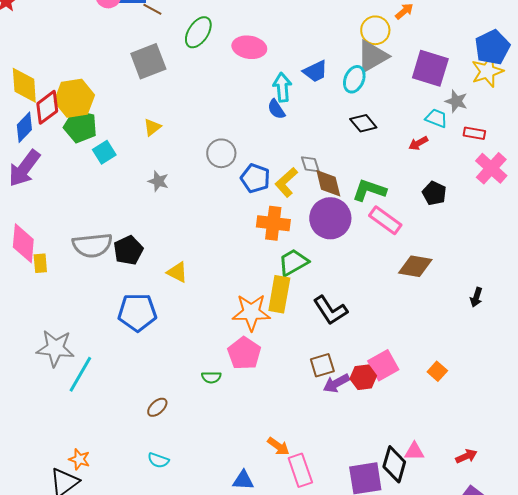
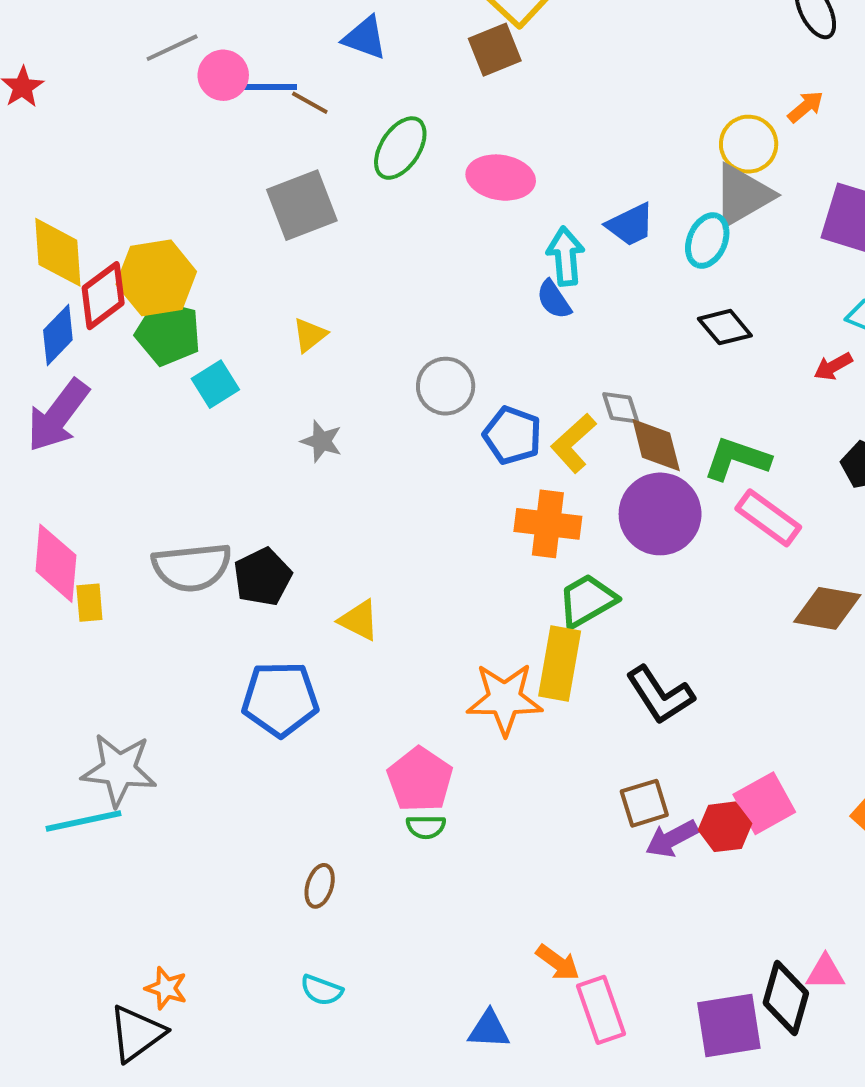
pink pentagon: (244, 353) -> (420, 780), moved
cyan line: (80, 374) -> (84, 821), moved, turned 48
brown ellipse: (157, 407) -> (320, 886), turned -30

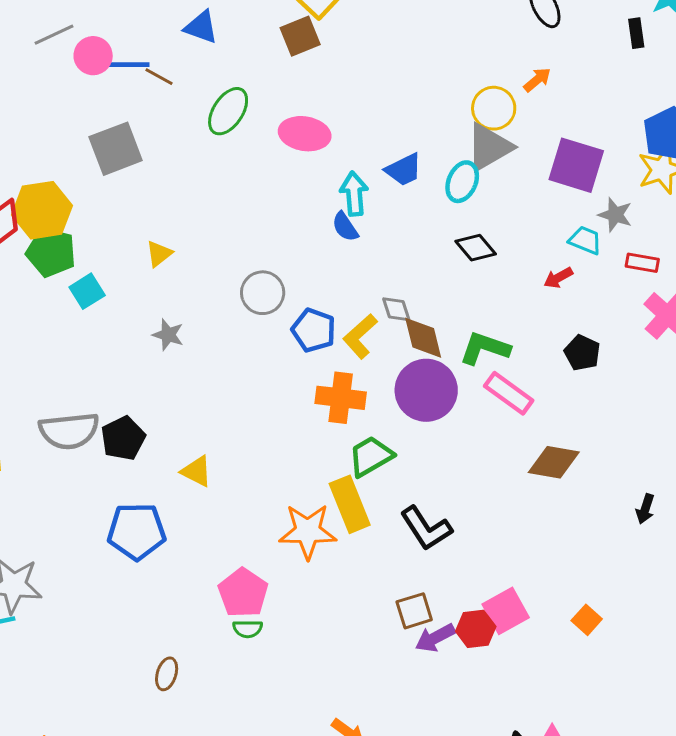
gray square: (302, 205) -> (116, 149), moved
yellow rectangle: (560, 664) -> (350, 504), turned -32

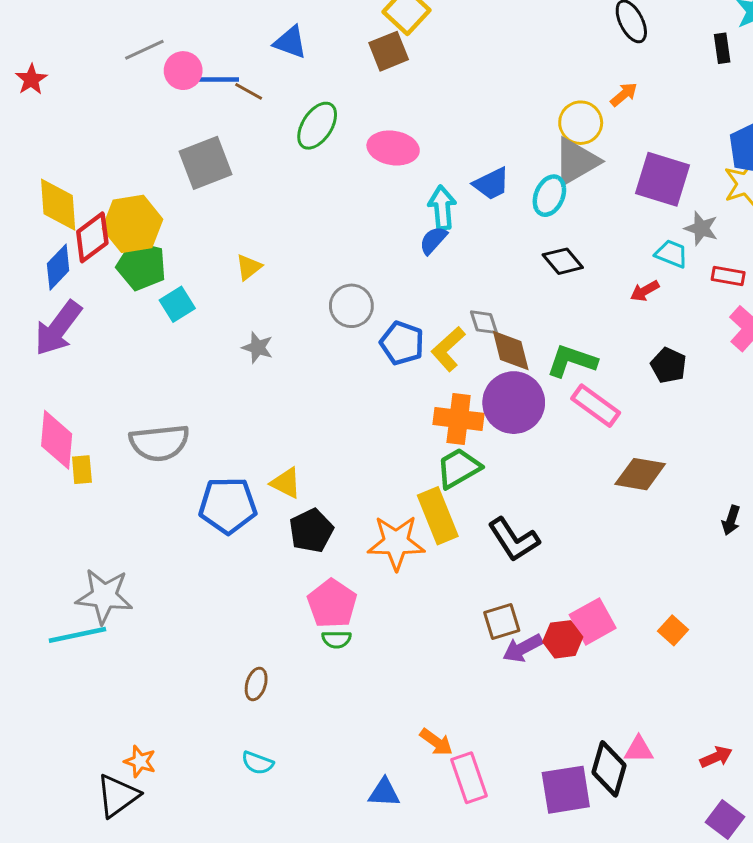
blue semicircle: (345, 227) -> (433, 240), turned 76
orange cross: (341, 398) -> (459, 419), moved
black pentagon: (123, 438) -> (311, 531), moved
blue pentagon: (137, 531) -> (228, 505), moved

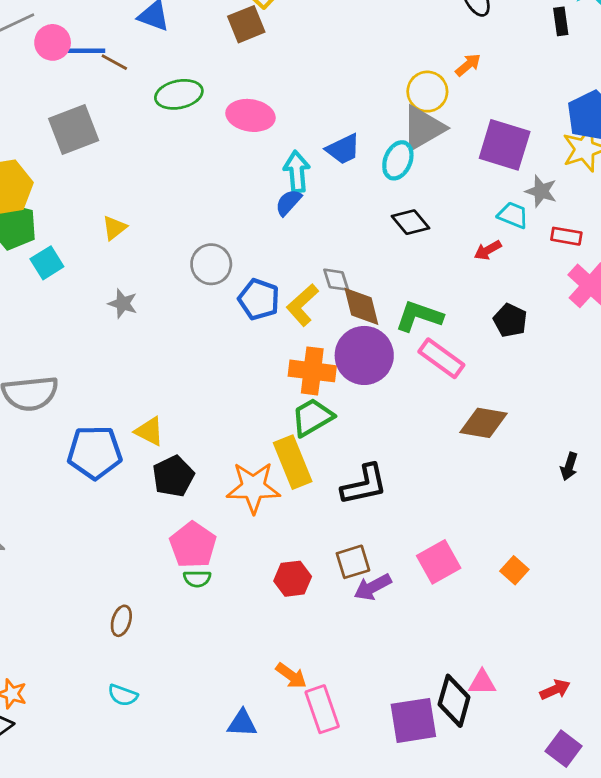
green ellipse: (317, 126) -> (179, 94), turned 45
black L-shape: (514, 540) -> (364, 485), turned -69
red hexagon: (563, 639) -> (293, 579), moved

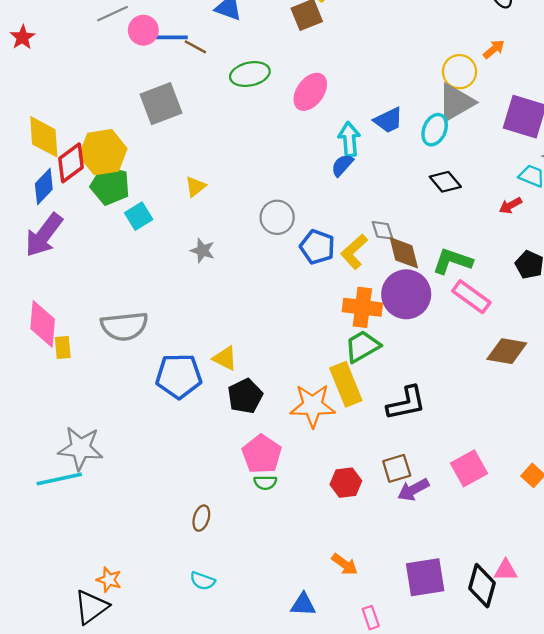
pink ellipse: (250, 115) -> (310, 92), turned -63
pink rectangle: (322, 709) -> (371, 618), moved, size x0.6
purple square: (413, 720) -> (425, 577), moved

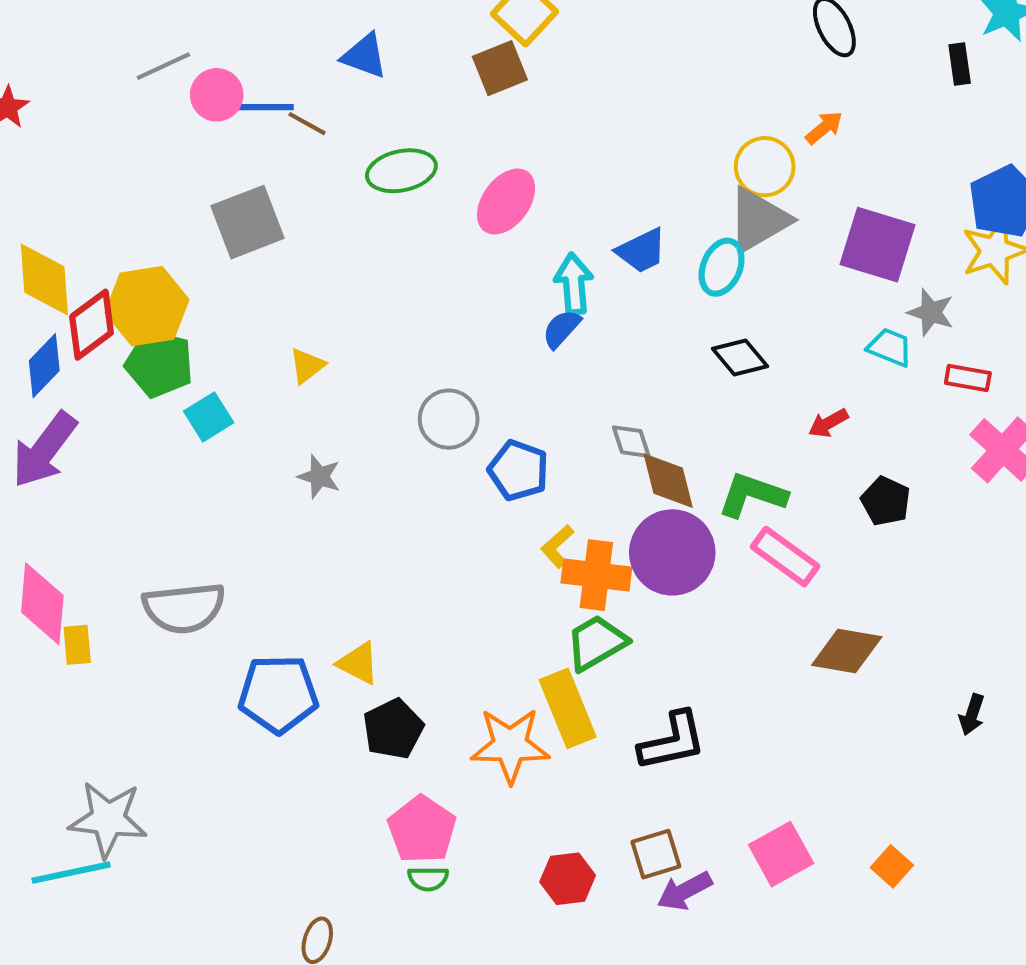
red arrow: (510, 205) -> (828, 423), moved
yellow L-shape: (354, 252) -> (557, 546), moved, size x0.7

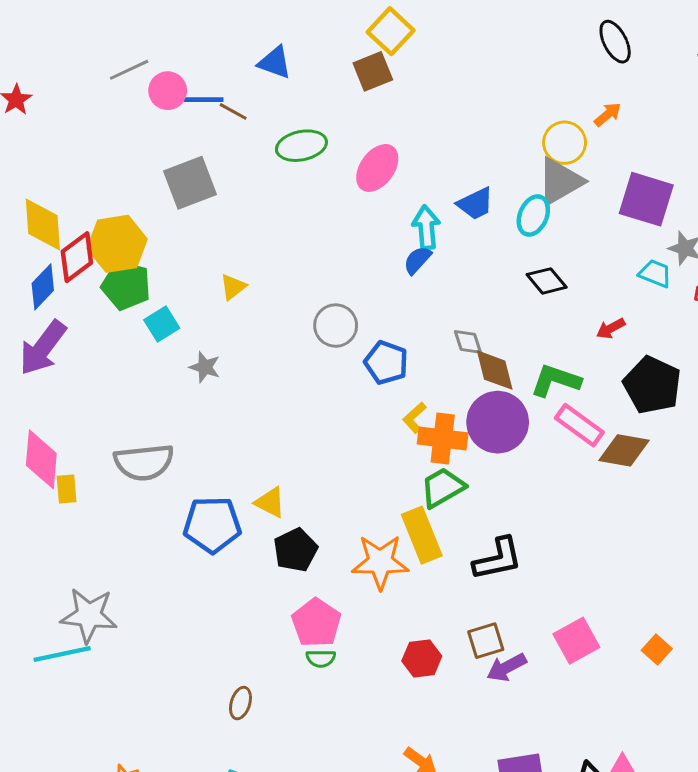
gray star: (319, 477) -> (205, 367), moved
black pentagon: (886, 501) -> (652, 385), size x1.6
brown diamond: (847, 651) -> (624, 450), moved

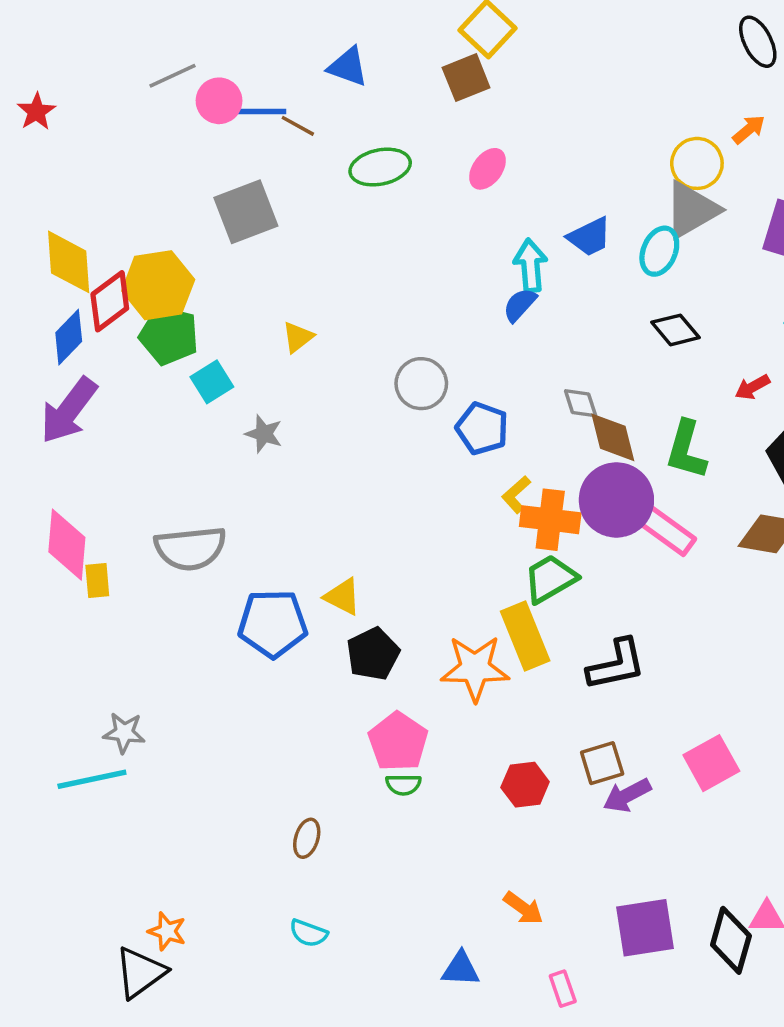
pink ellipse: (377, 168) -> (488, 169), moved, size x0.7
green L-shape: (556, 381) -> (686, 450), turned -93
pink rectangle: (579, 425) -> (667, 530), moved
gray star: (89, 615) -> (124, 733), size x0.6

